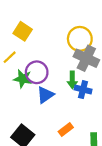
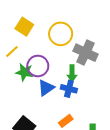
yellow circle: (80, 39) -> (61, 34), moved
blue cross: (83, 90) -> (69, 89), moved

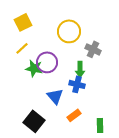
yellow square: (24, 27) -> (23, 22), moved, turned 30
gray cross: (85, 53) -> (93, 49), size x0.7
blue triangle: (46, 88) -> (55, 96), moved, turned -36

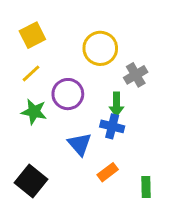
gray cross: (93, 49) -> (136, 75), turned 35
green star: (34, 68) -> (34, 112), moved
black square: (34, 121) -> (31, 181), moved

